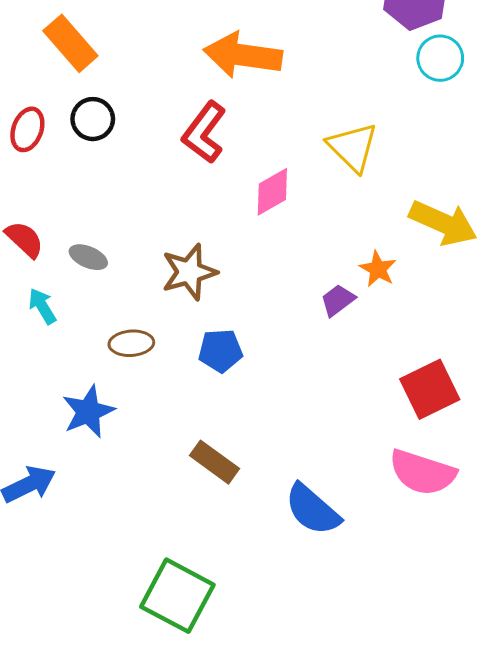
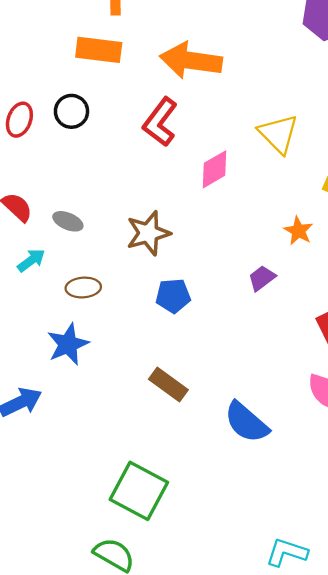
orange rectangle: (70, 43) -> (99, 50), moved, turned -42
purple trapezoid: (338, 300) -> (262, 278), moved
cyan arrow: (42, 306) -> (31, 260), turned 84
brown ellipse: (131, 343) -> (83, 288), moved

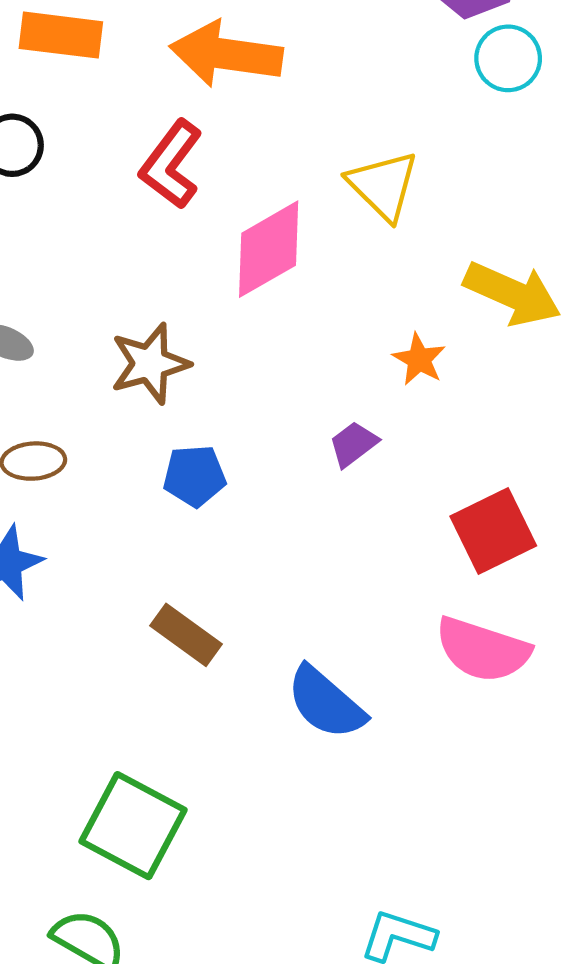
pink diamond: (215, 169) -> (269, 249), size x1.4

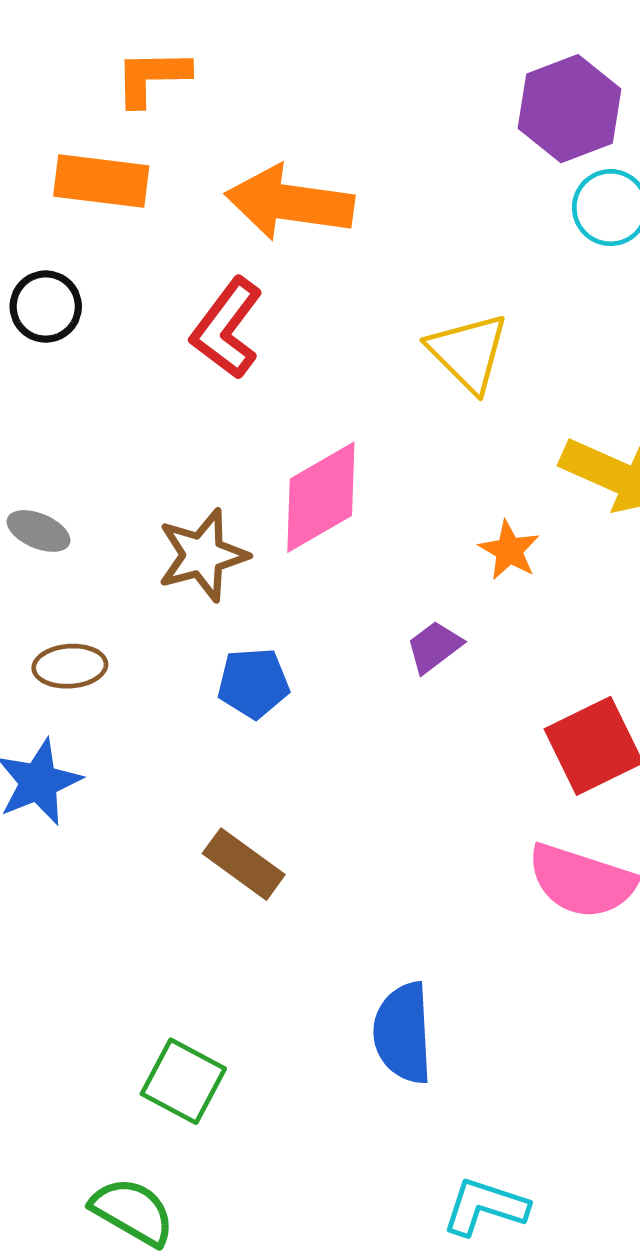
pink diamond: (269, 249) -> (321, 497), moved
blue semicircle: (326, 703) -> (403, 1033), moved, turned 46
green square: (133, 826) -> (183, 1081), size x0.7

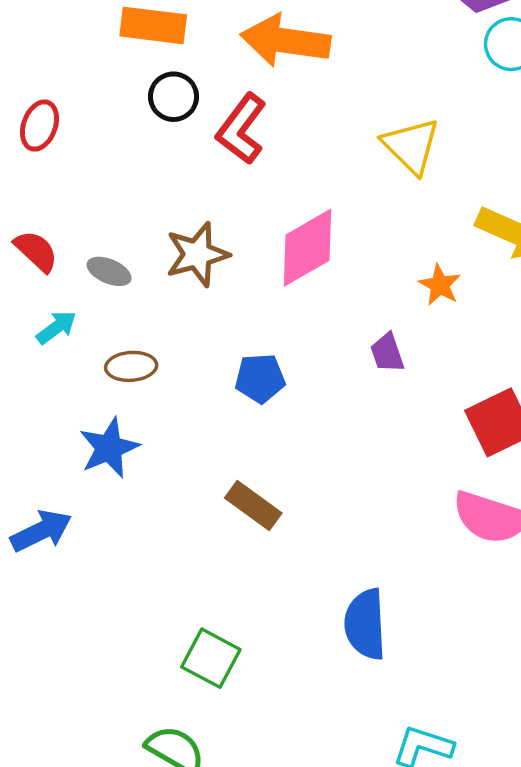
black circle: (46, 307) -> (174, 97), moved
brown star: (203, 555) -> (197, 254), moved
purple trapezoid: (434, 647) -> (387, 353), turned -72

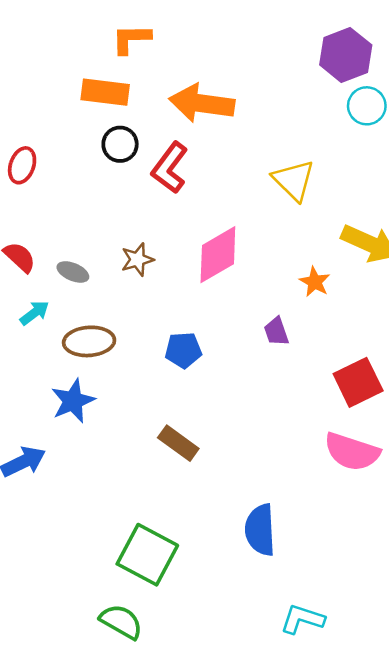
brown star: (197, 254) -> (137, 260), size x0.7
brown ellipse: (131, 366) -> (89, 341), size x1.4
green square: (211, 658) -> (147, 555), size x1.4

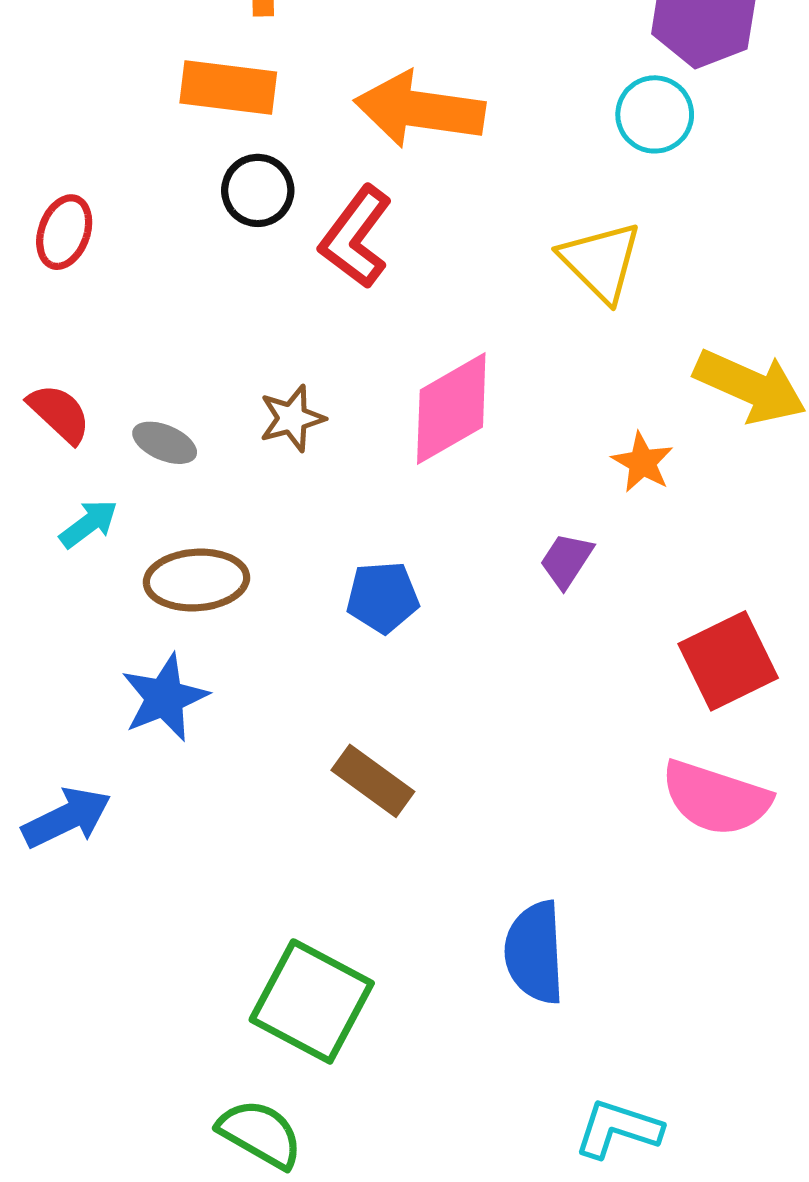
cyan circle: (367, 106) -> (655, 114), moved
purple trapezoid: (276, 331) -> (566, 560), turned 52

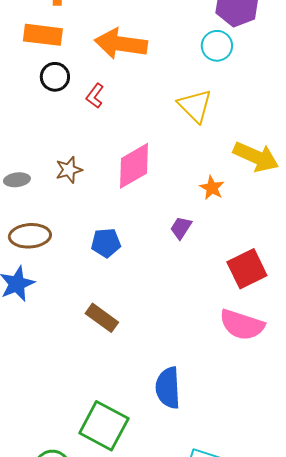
red L-shape: (356, 237) -> (95, 96), size x0.6
gray ellipse: (165, 443) -> (17, 180), turned -30
green square: (312, 1001) -> (104, 426), moved

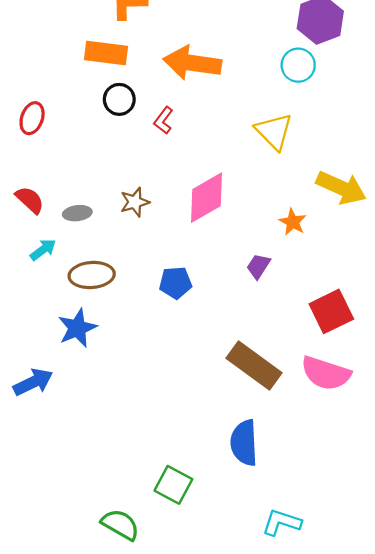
brown rectangle: (102, 318) -> (254, 366), moved, size x1.5
green square: (104, 426) -> (173, 485), size x0.7

